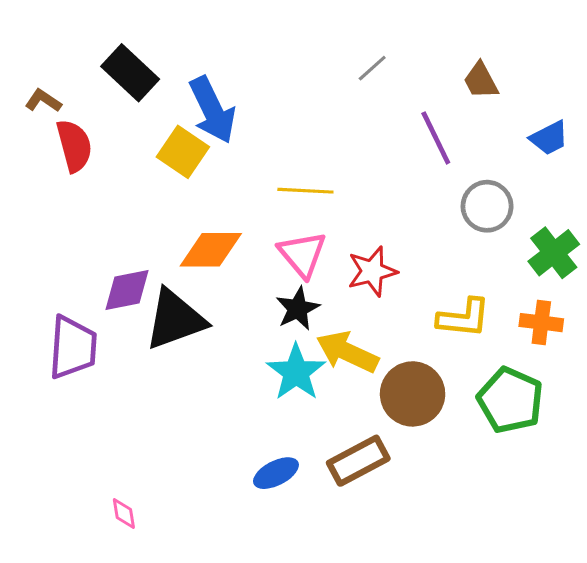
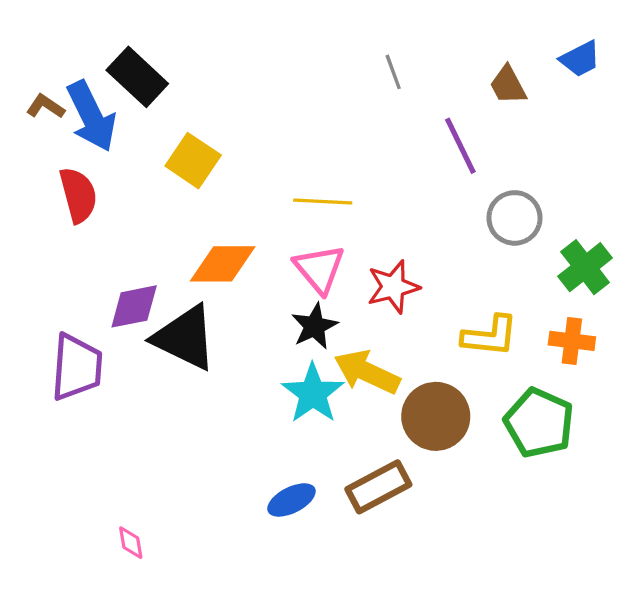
gray line: (372, 68) -> (393, 72), turned -68
blue arrow: (212, 110) -> (91, 116), moved
blue trapezoid: (549, 138) -> (580, 59), moved
red semicircle: (74, 146) -> (78, 195), moved
black triangle: (175, 319) -> (185, 338), turned 46

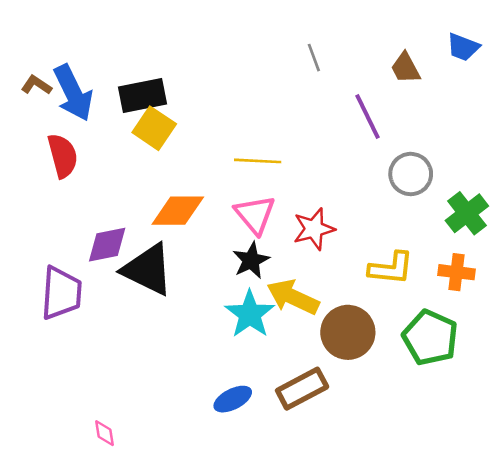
blue trapezoid: (580, 59) -> (463, 47), turned 48
black rectangle: (137, 77) -> (142, 96), moved, turned -54

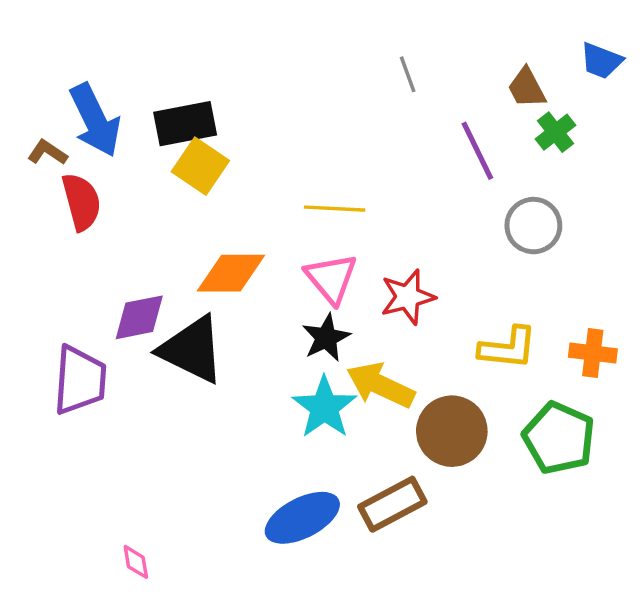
brown L-shape: (36, 85) -> (47, 152), moved
green cross: (467, 213) -> (555, 132), moved, size x0.7
blue ellipse: (233, 399) -> (302, 518), size x1.5

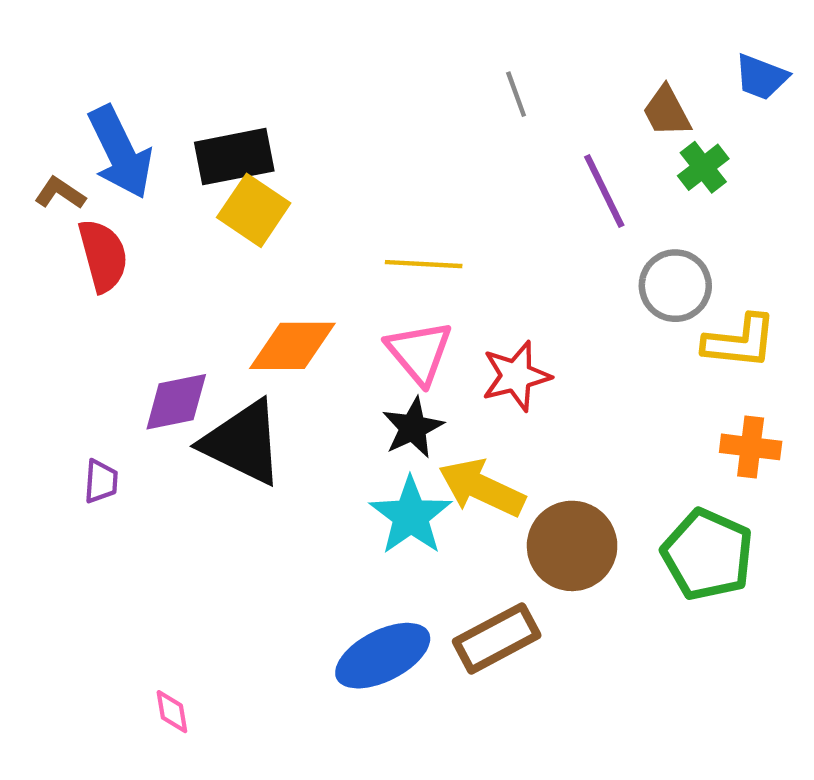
yellow L-shape: (508, 348) -> (740, 342), moved
purple trapezoid: (80, 380) -> (101, 481), size x0.5

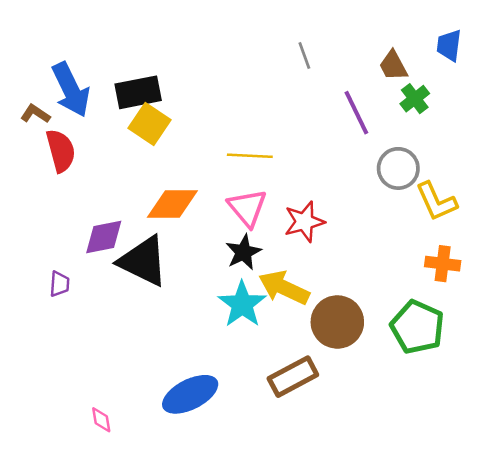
blue trapezoid: (761, 77) -> (449, 45), turned 76
yellow L-shape: (740, 342) -> (436, 201), turned 60
blue ellipse: (383, 656) -> (190, 394), moved

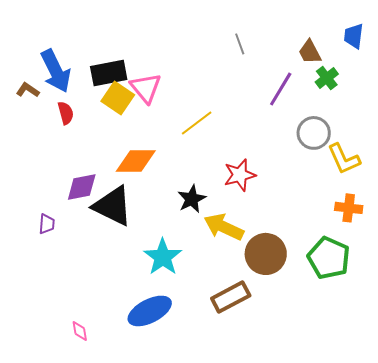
purple line: (356, 113) -> (281, 89), turned 57
red semicircle: (61, 151) -> (66, 113), moved, size x0.7
yellow line: (250, 156) -> (197, 123), turned -40
pink triangle: (247, 208) -> (146, 88), moved
cyan star: (242, 304) -> (163, 257), moved

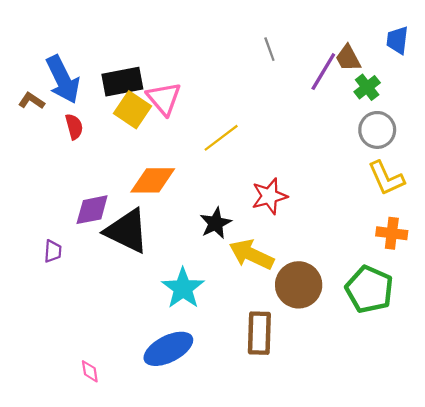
purple line: (281, 89) -> (323, 72), moved
gray circle: (314, 133) -> (377, 130), moved
brown rectangle: (231, 297) -> (259, 333), turned -60

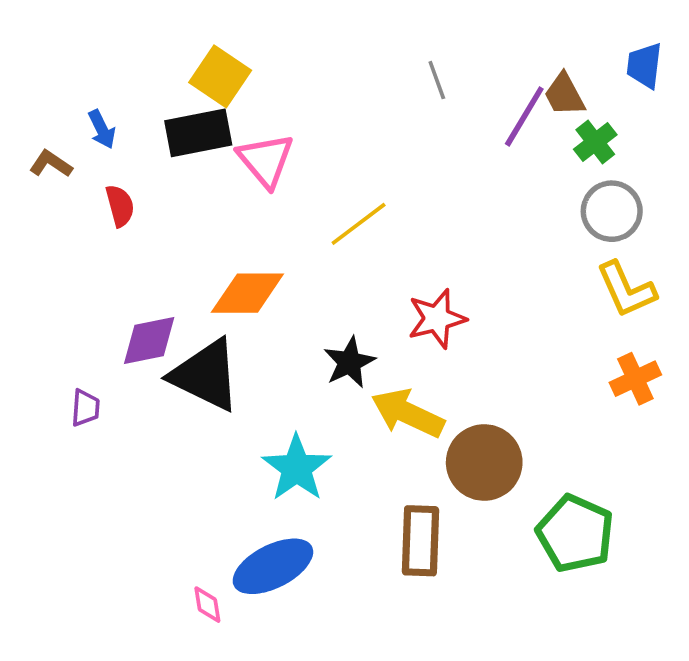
blue arrow: (63, 79) -> (102, 129), size x0.5
yellow square: (132, 110) -> (220, 76), moved
orange cross: (392, 233) -> (635, 379), turned -32
green pentagon: (369, 289) -> (575, 534), moved
pink diamond: (90, 371) -> (207, 605), moved

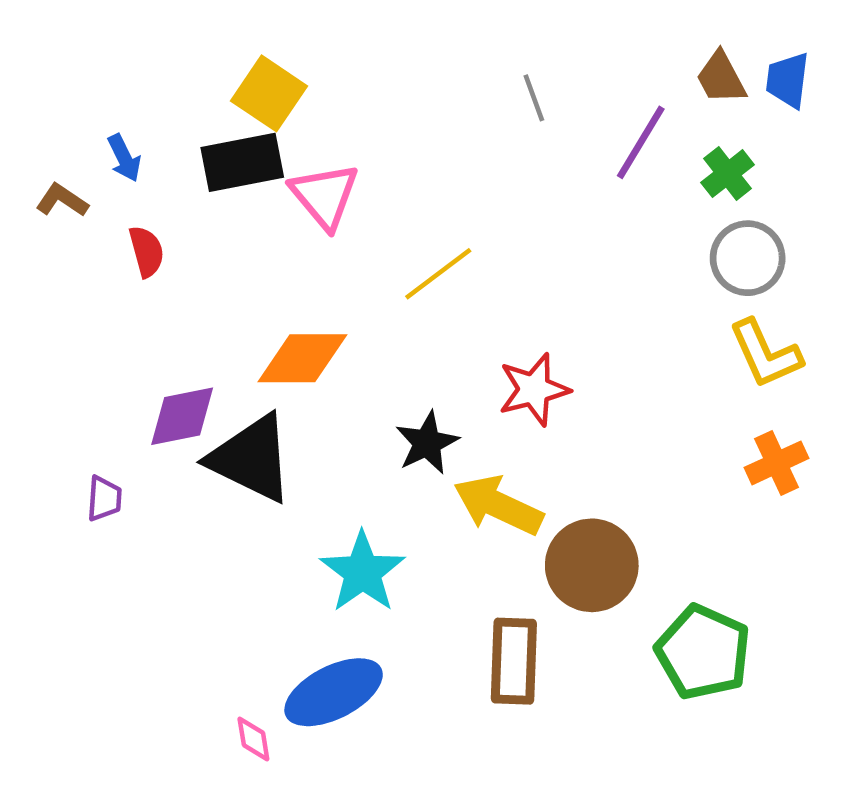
brown trapezoid: (564, 95) -> (721, 78), moved

